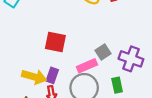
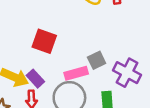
purple rectangle: (52, 75) -> (35, 79), turned -70

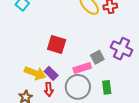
purple cross: (127, 73) -> (121, 49), moved

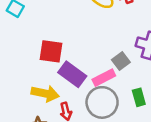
red square: (57, 45) -> (51, 51), moved
purple rectangle: (51, 73) -> (72, 74), moved, size x1.5

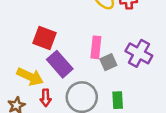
pink rectangle: (104, 78) -> (96, 47), moved, turned -70

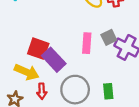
red square: (44, 38) -> (38, 49), moved
gray square: (108, 62) -> (109, 37), moved

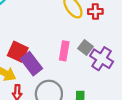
gray square: (109, 37) -> (86, 48), turned -32

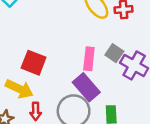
purple rectangle: (31, 64) -> (86, 87), moved

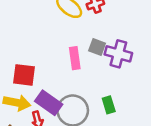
purple rectangle: (86, 87) -> (49, 103), moved

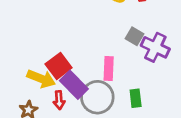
pink rectangle: (75, 58) -> (109, 69), moved
red square: (24, 75) -> (59, 66), moved, turned 35

